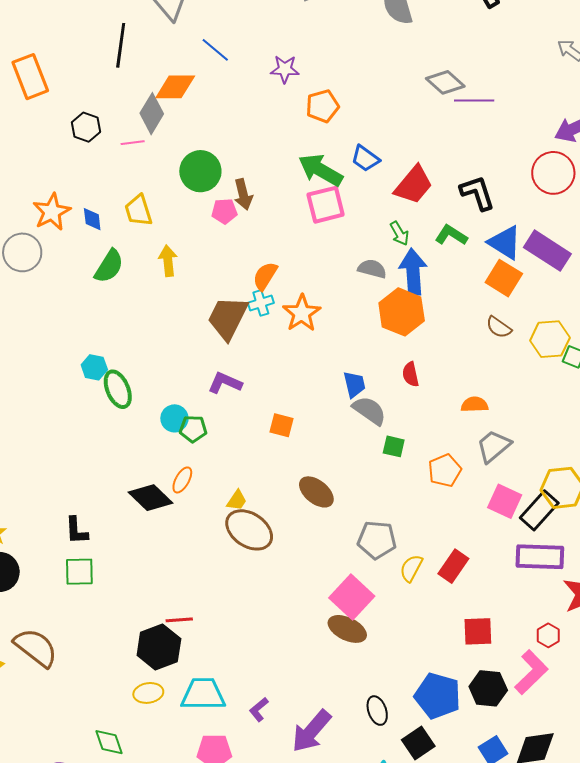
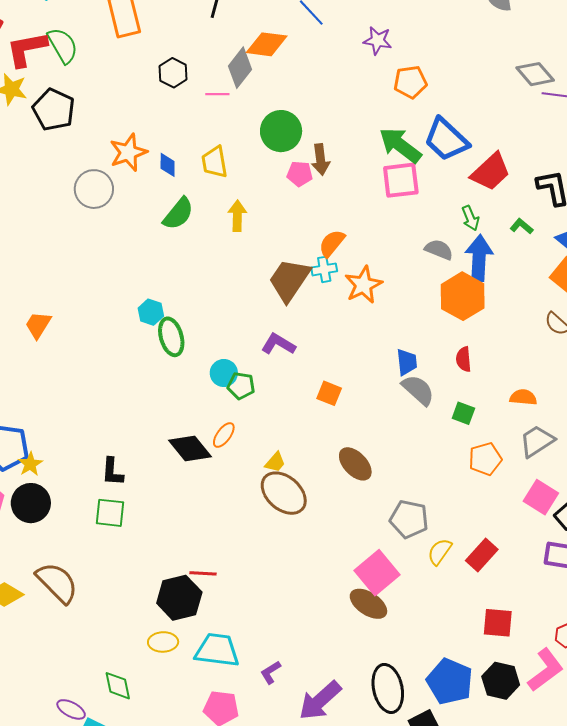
blue trapezoid: (365, 159) -> (446, 139), size x1.6
green L-shape: (451, 235) -> (522, 226), size x0.7
green square: (394, 446) -> (463, 413), moved
black ellipse: (377, 711) -> (388, 688), size x1.6

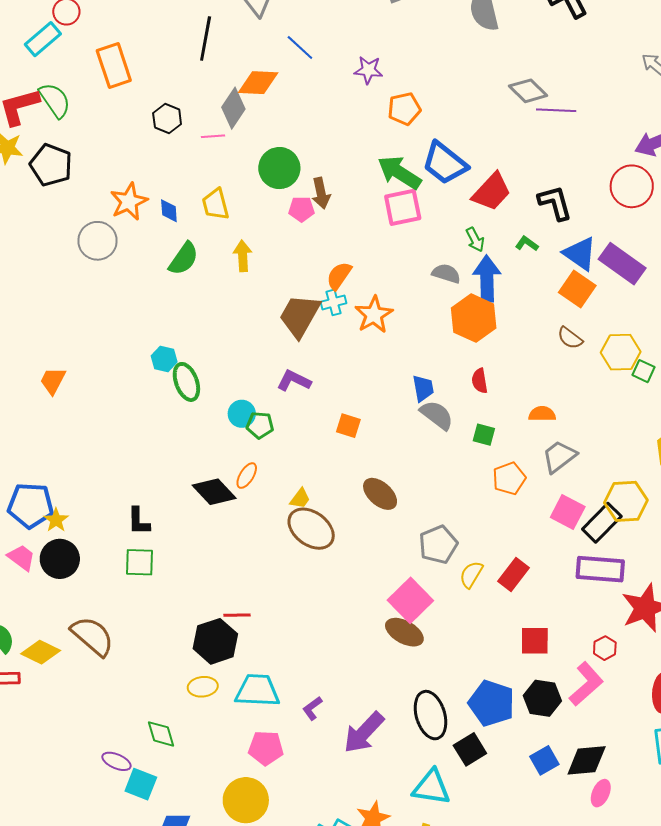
gray pentagon: (409, 519) -> (438, 545), turned -30

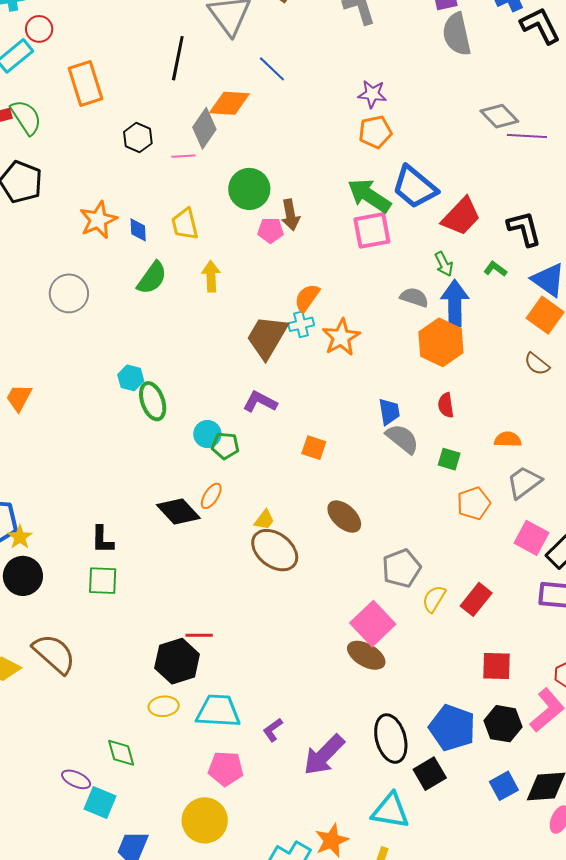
purple star: (368, 70) -> (372, 94), moved
gray circle: (98, 241) -> (69, 293), moved

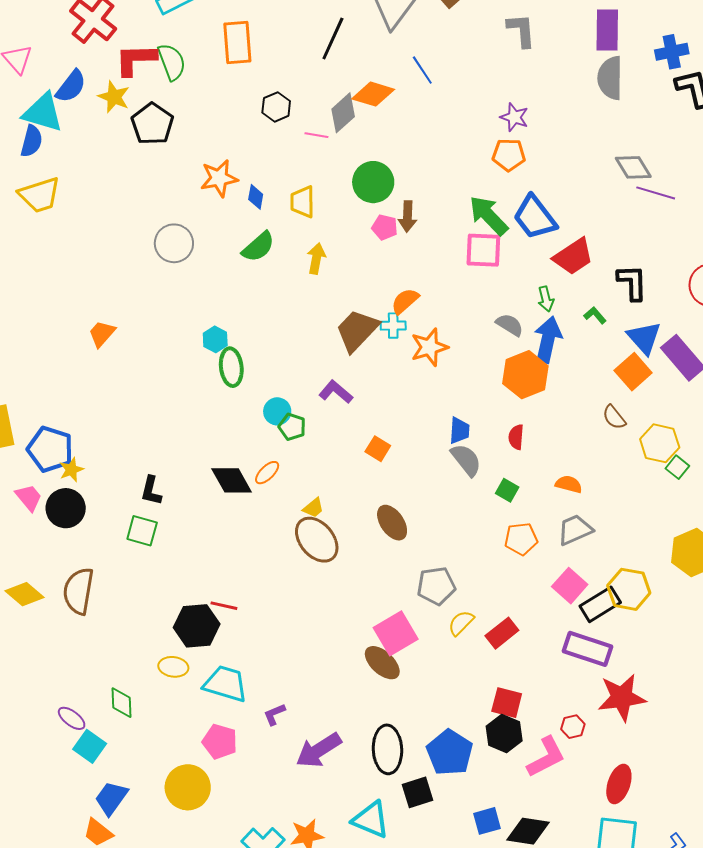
brown semicircle: (54, 654) -> (79, 591), turned -135
black hexagon: (503, 724) -> (504, 733), moved

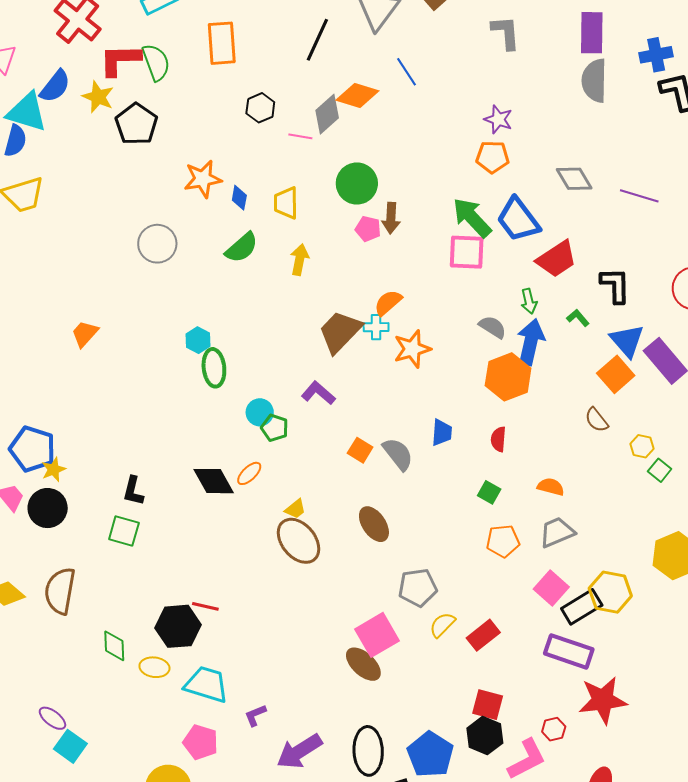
gray diamond: (633, 167) -> (574, 179), moved
yellow hexagon: (660, 443) -> (642, 446), size x0.6
gray semicircle: (466, 460) -> (398, 454), moved
green diamond: (121, 703) -> (114, 646), moved

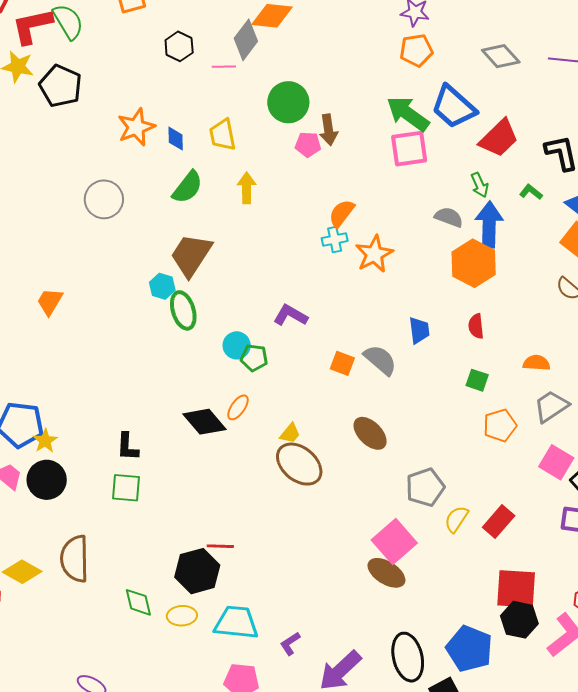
brown trapezoid: (340, 332) -> (191, 255), moved
red square: (488, 705) -> (516, 589), size x1.4

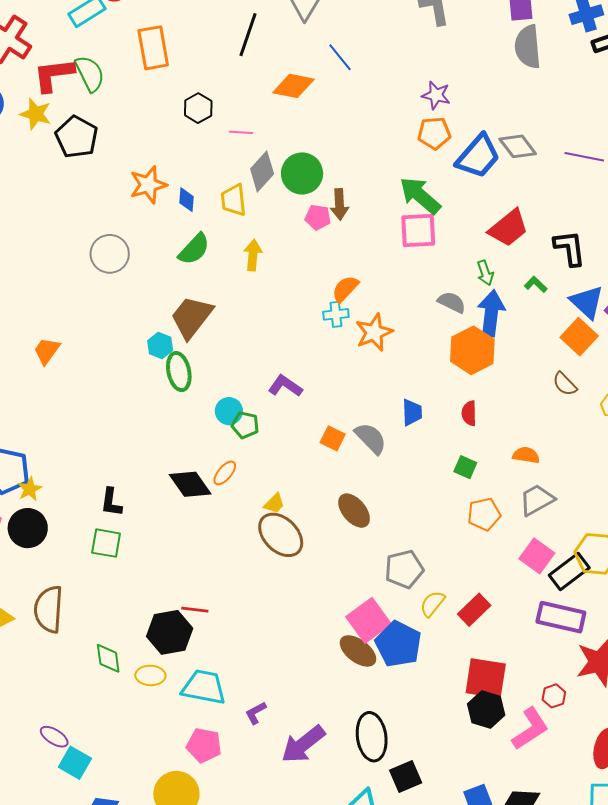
gray diamond: (246, 40) -> (262, 171), moved
blue trapezoid: (454, 107) -> (478, 156), moved, turned -96
blue pentagon: (469, 649) -> (398, 644), moved

